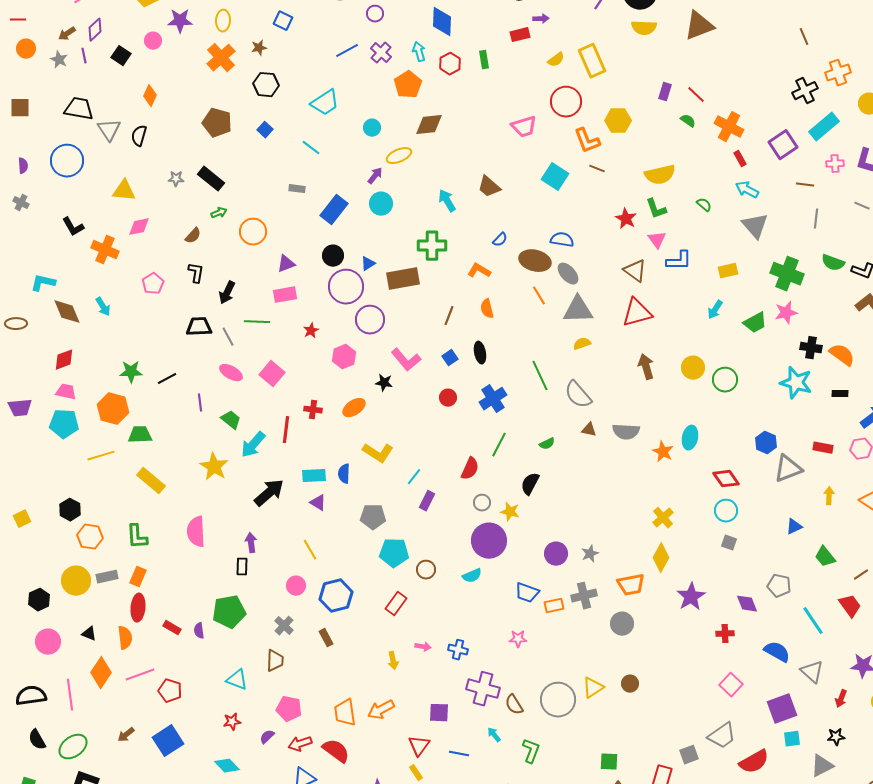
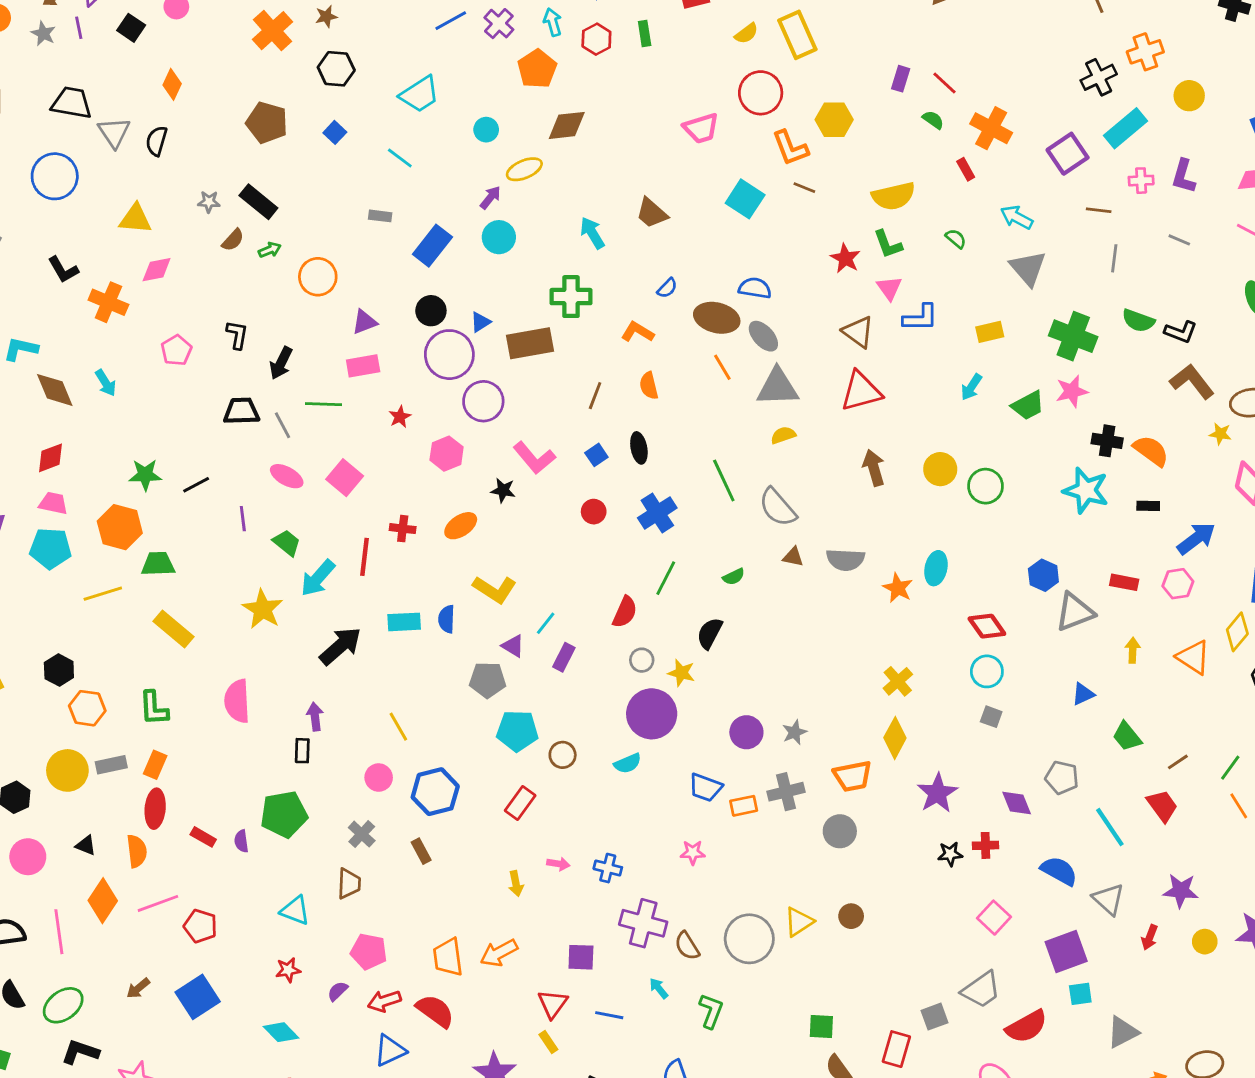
red rectangle: (740, 159) -> (966, 169), moved
brown semicircle: (193, 236) -> (233, 240), moved
purple triangle: (318, 503) -> (513, 646), moved
black star: (836, 737) -> (950, 854), moved

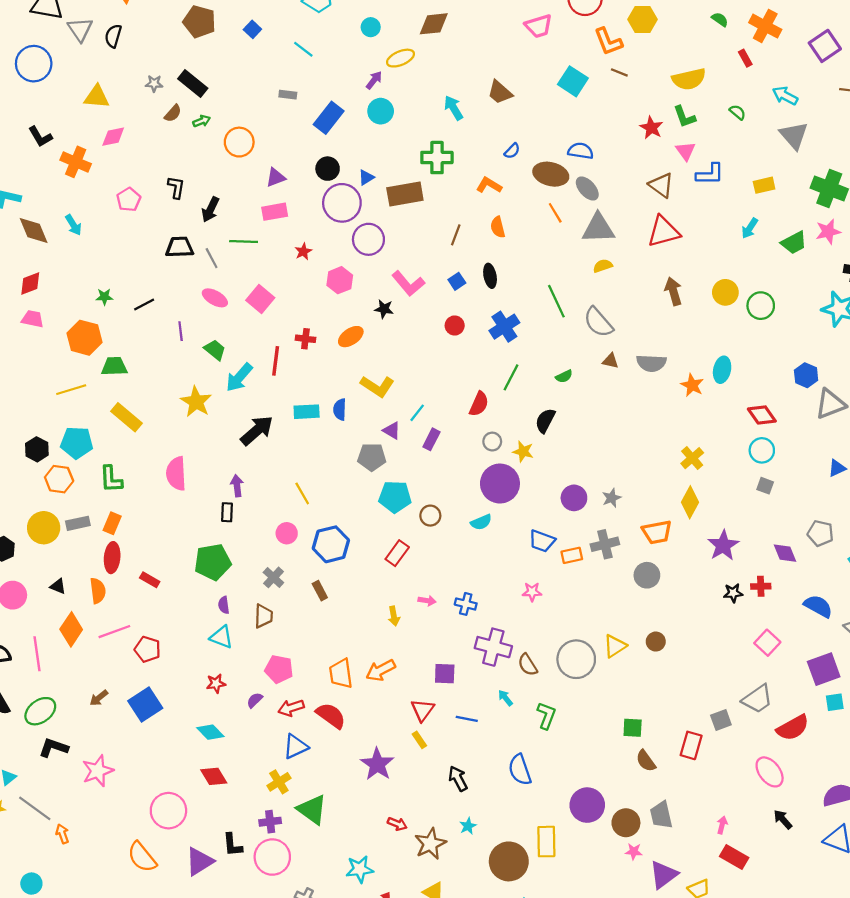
green star: (145, 475) -> (104, 297), size x0.7
cyan pentagon: (50, 548) -> (77, 443), moved
purple semicircle: (241, 841) -> (224, 605), moved

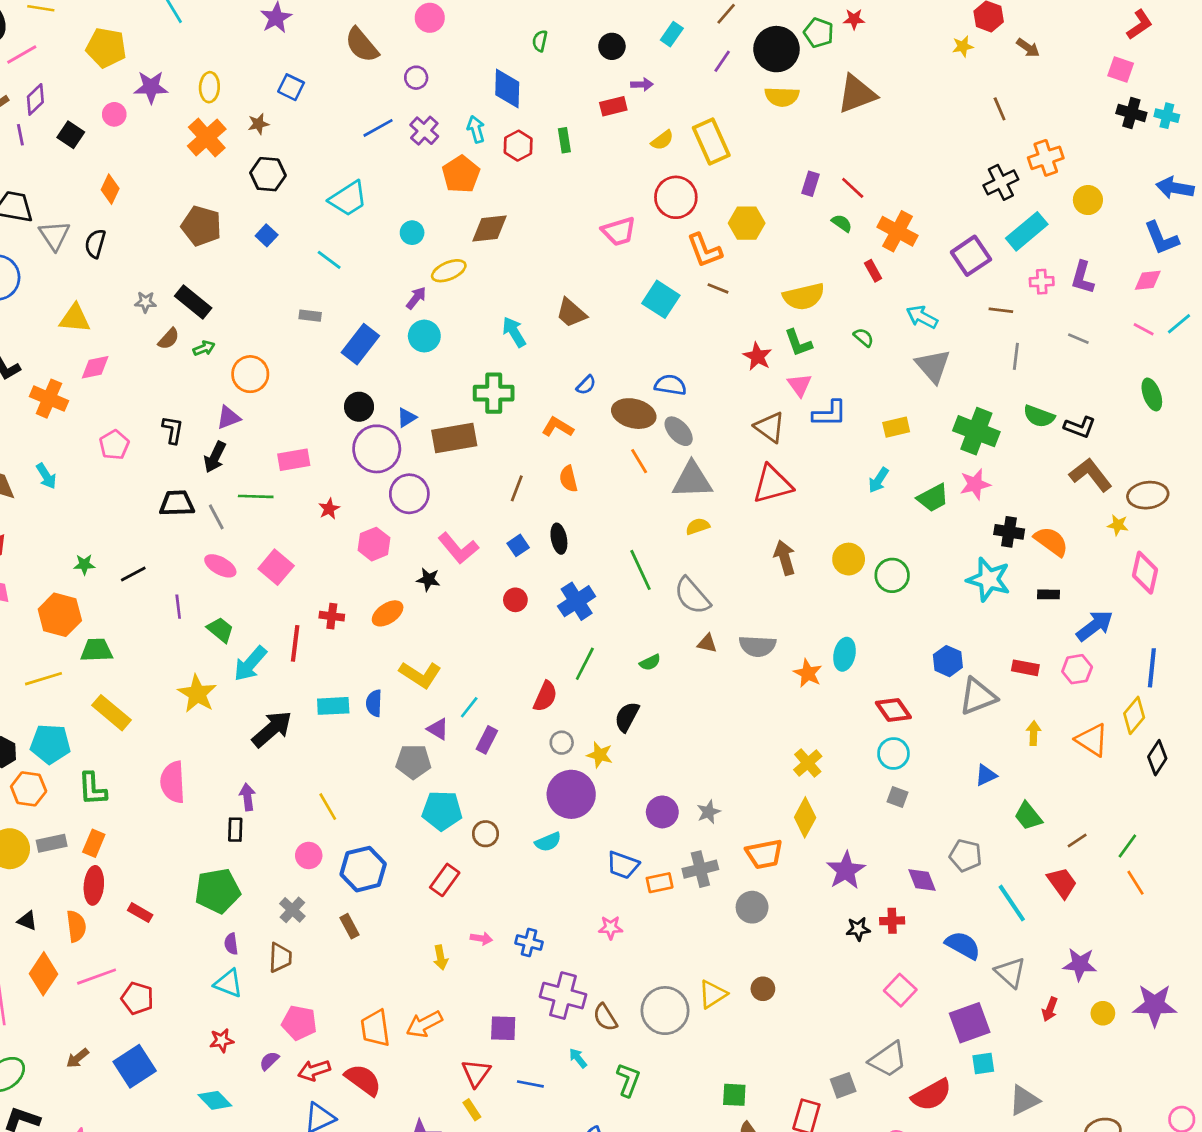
purple triangle: (276, 177) -> (228, 418), moved

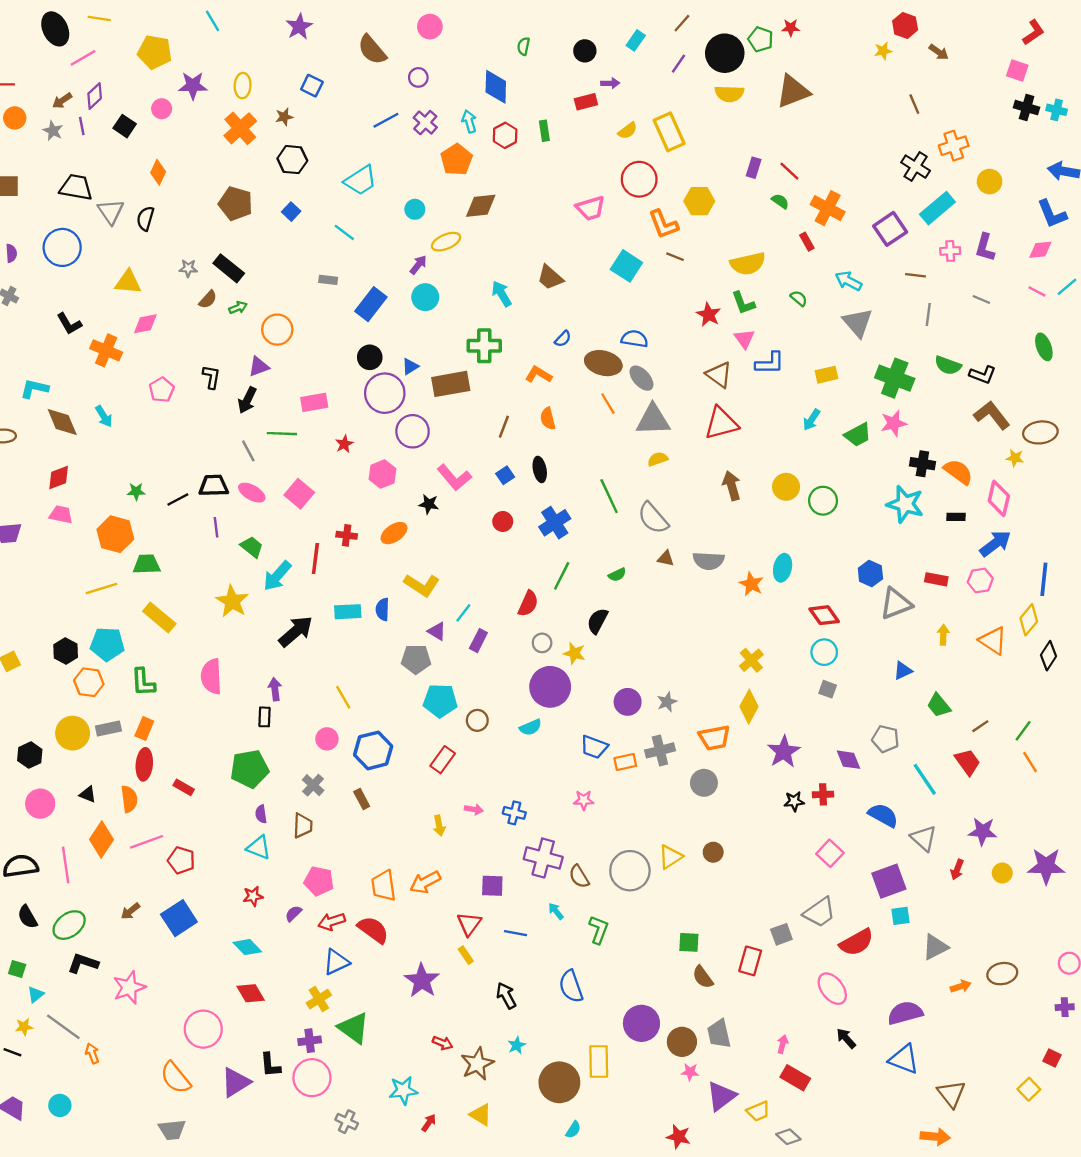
black cross: (1001, 182) -> (916, 167), turned -32
black trapezoid: (177, 503) -> (214, 486), moved
pink diamond: (1145, 573) -> (999, 498), moved

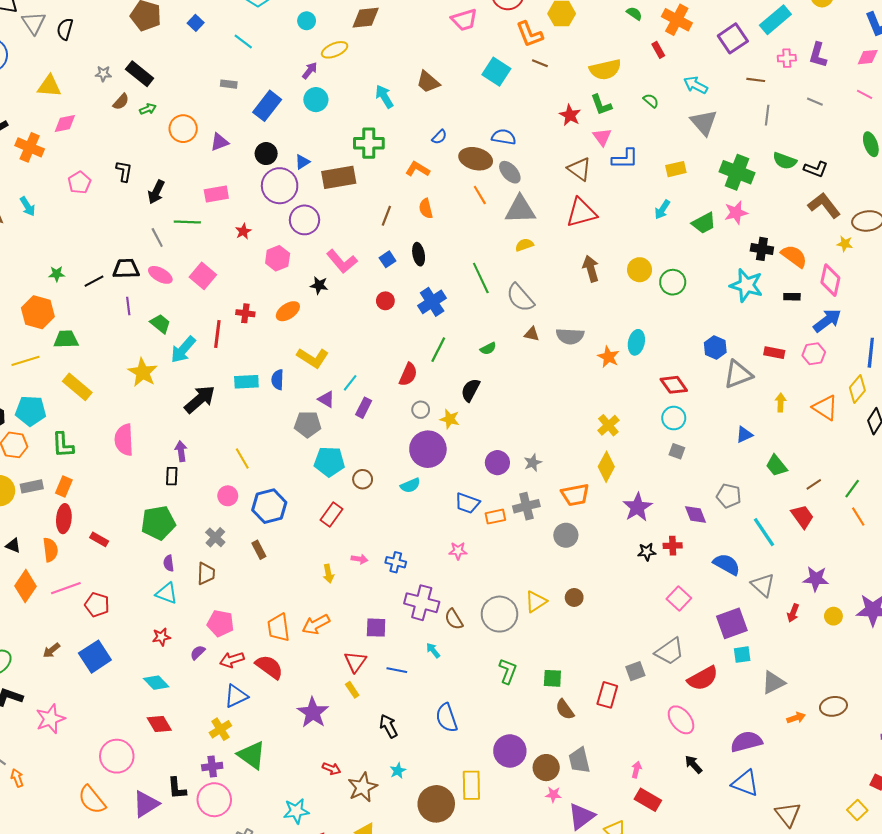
purple triangle: (259, 367) -> (219, 142), moved
green L-shape: (599, 930) -> (508, 671), moved

